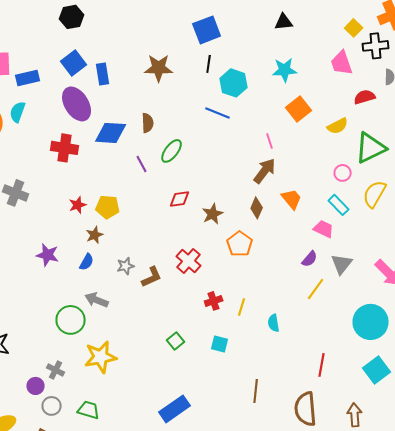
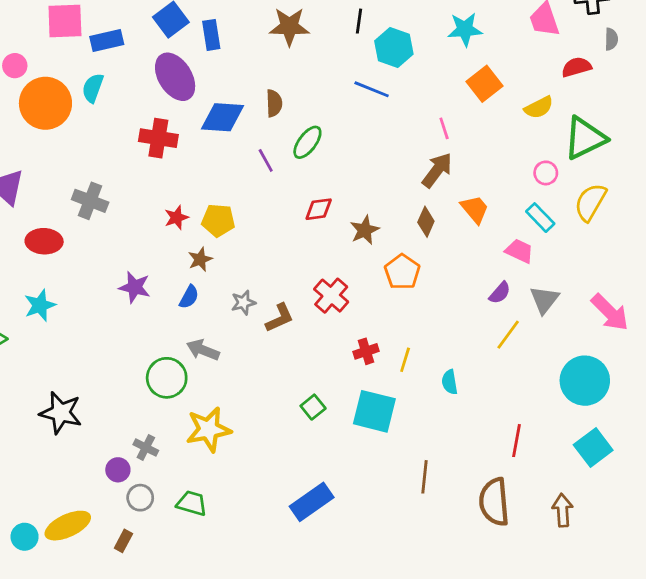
cyan square: (220, 344) -> (374, 411), size x1.8

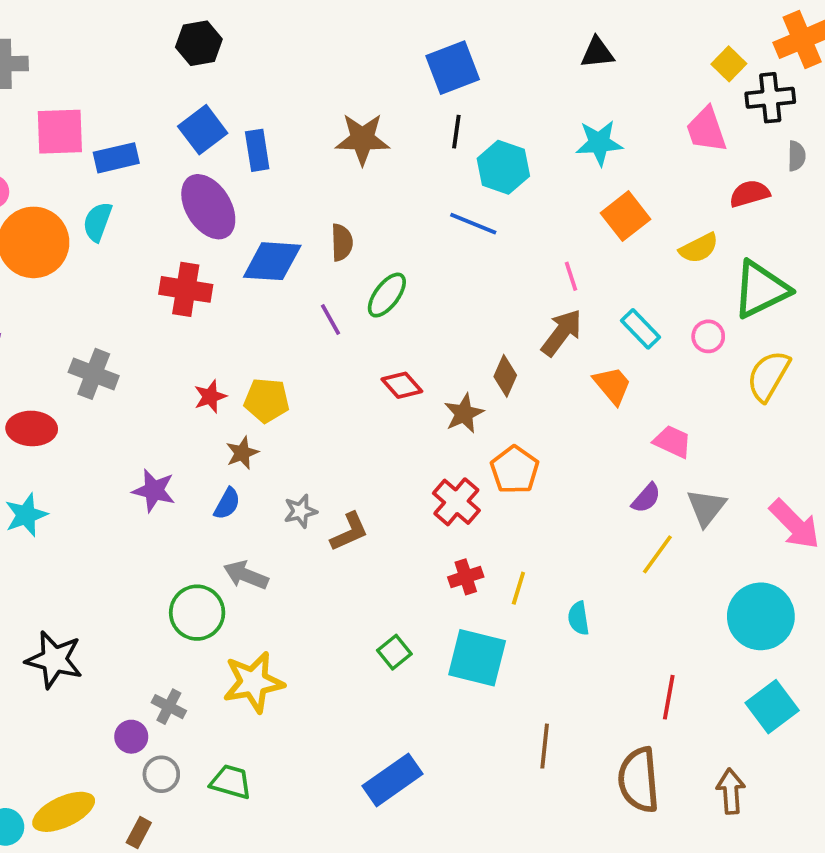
red diamond: (319, 209) -> (402, 385), turned 56
cyan rectangle: (540, 218) -> (641, 329), moved
brown diamond: (426, 222) -> (505, 376), moved
red cross: (331, 296) -> (456, 502), moved

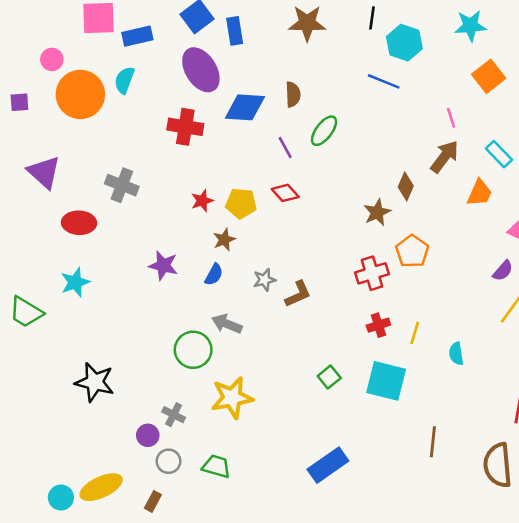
red diamond: (402, 385) -> (285, 193), moved
orange trapezoid: (612, 385) -> (480, 193), turned 64
red cross: (456, 502) -> (372, 273), turned 32

